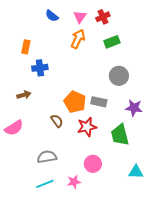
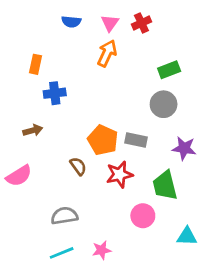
blue semicircle: (52, 16) -> (71, 22), turned -32
green rectangle: (112, 42) -> (169, 70), moved
pink circle: (93, 164) -> (143, 216), moved

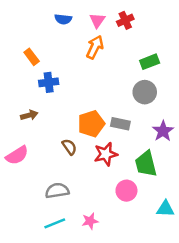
orange rectangle: (35, 64) -> (32, 57), turned -49
orange pentagon: (103, 140) -> (91, 124), turned 30
purple star: (184, 148) -> (163, 131), turned 30

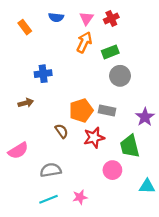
orange rectangle: (32, 57) -> (25, 27), moved
green rectangle: (150, 62) -> (110, 52), moved
gray circle: (145, 92) -> (120, 76), moved
pink semicircle: (17, 155) -> (18, 151), moved

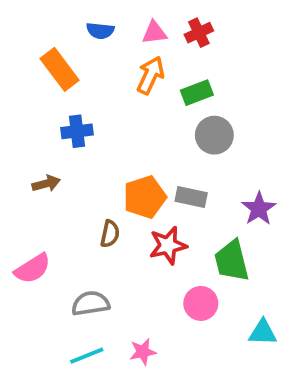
pink triangle: (86, 18) -> (154, 33), turned 48
orange rectangle: (25, 27) -> (60, 69), moved, size x1.5
brown semicircle: (62, 131) -> (110, 234), turned 48

